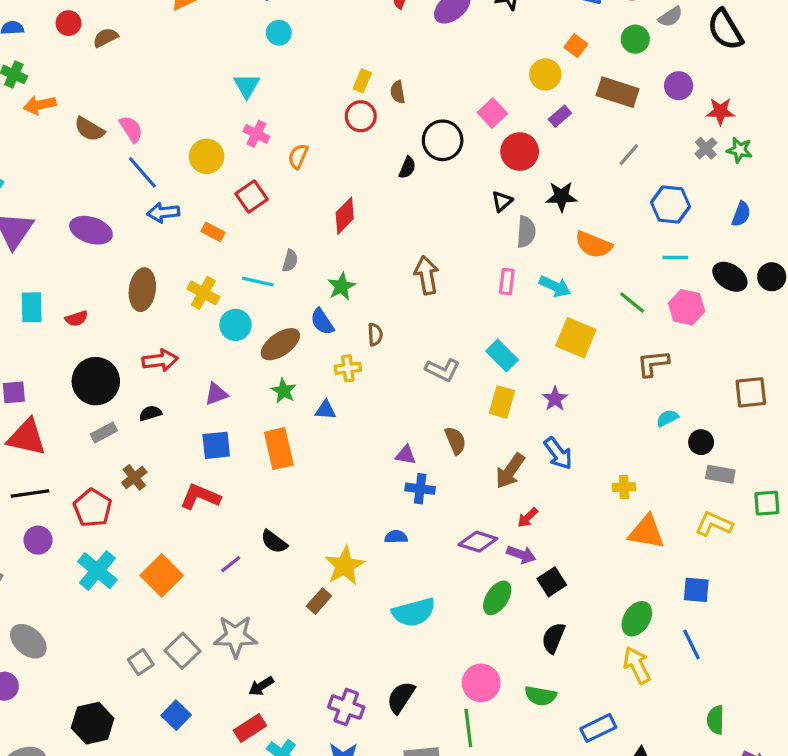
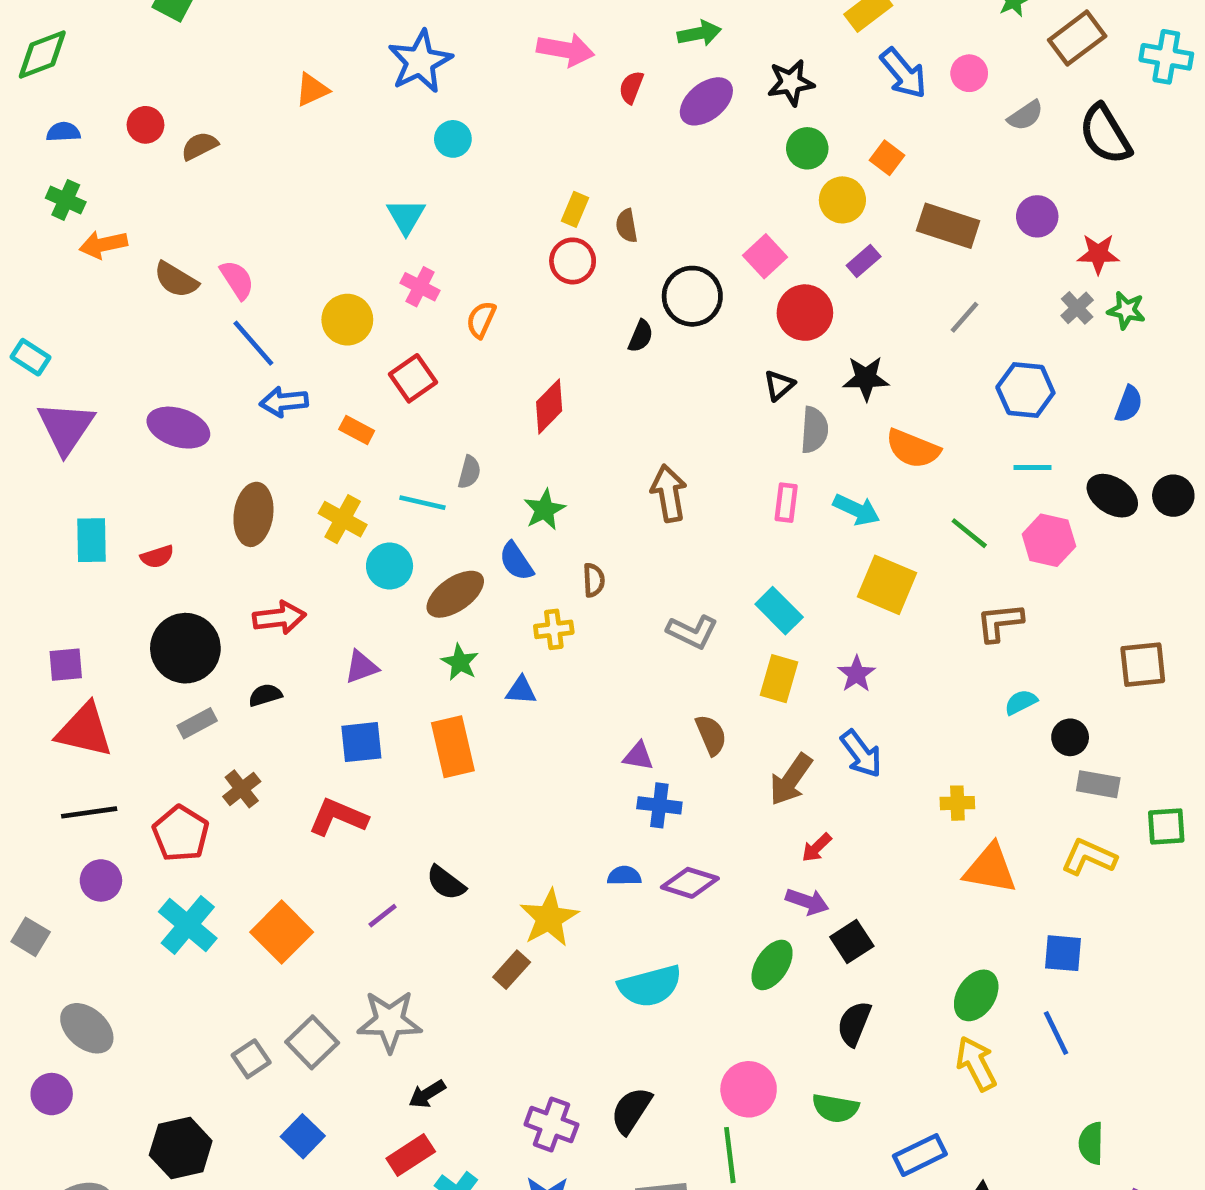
green circle: (635, 39) -> (807, 148), moved
purple diamond: (478, 542) -> (690, 883), moved

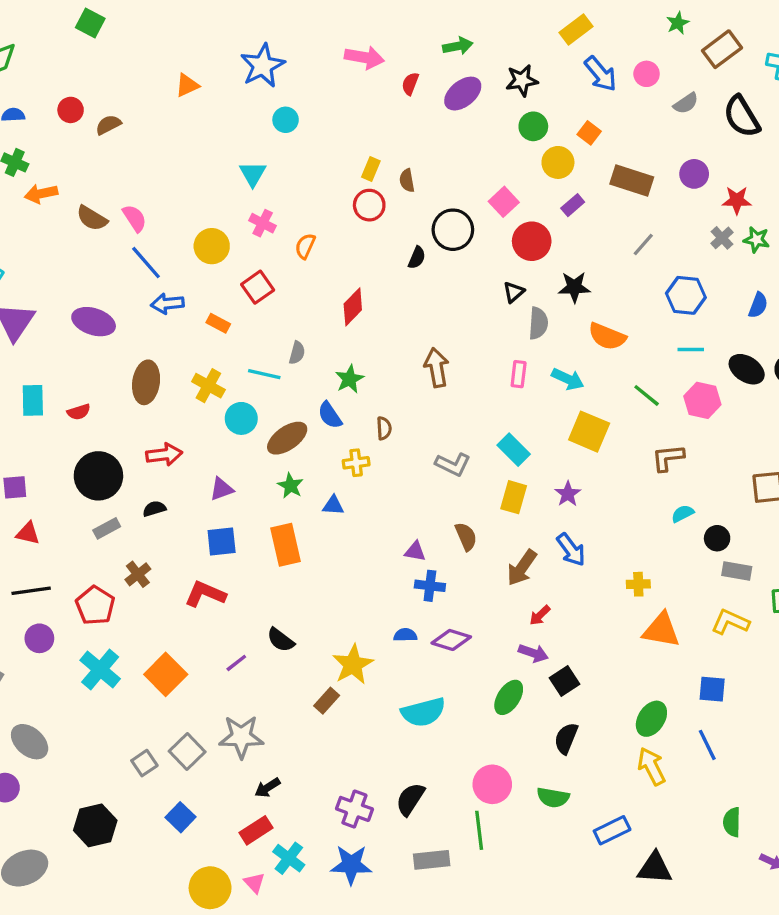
red triangle: (84, 730) -> (28, 533), size x0.6

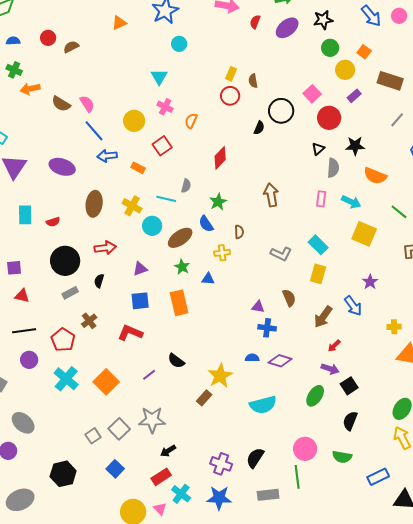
purple star: (568, 494) -> (370, 282), moved
black semicircle: (154, 509) -> (99, 281), turned -56

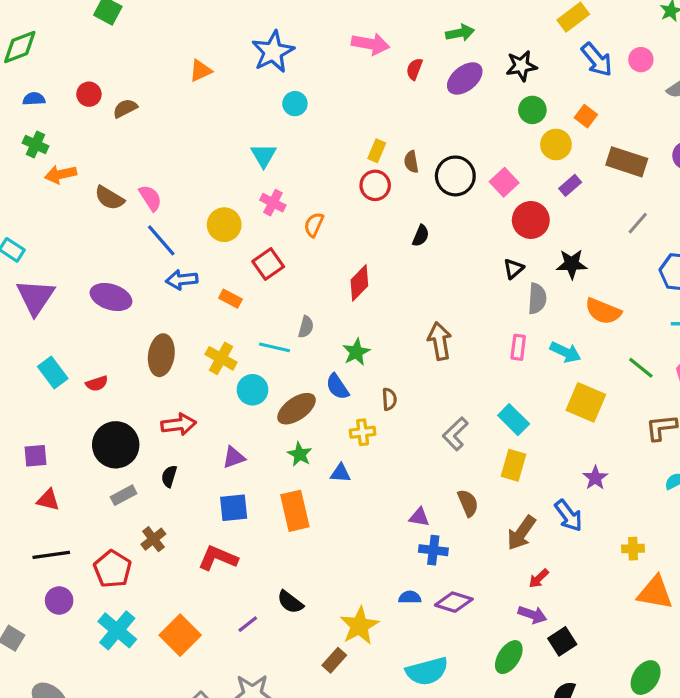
black circle: (281, 111) -> (455, 176), moved
cyan rectangle: (25, 215) -> (53, 372), turned -36
gray L-shape: (281, 254) -> (455, 434), turned 110

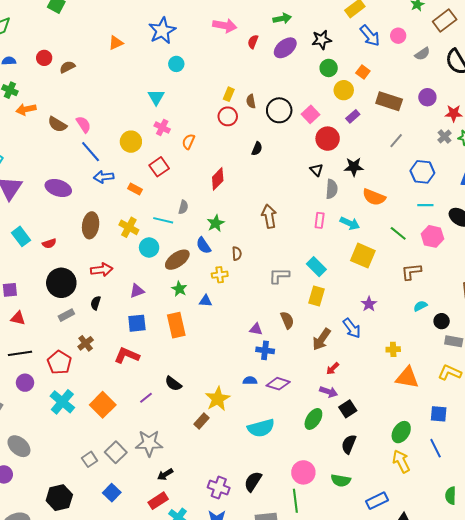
black triangle: (514, 269) -> (316, 170), turned -32
gray L-shape: (455, 434) -> (279, 276), turned 45

